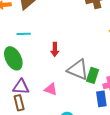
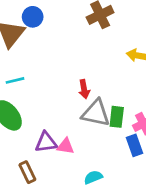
red arrow: (55, 49) -> (84, 89), moved
purple triangle: (21, 87) -> (46, 142), moved

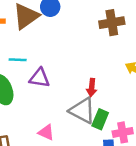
red arrow: (84, 89) -> (92, 88), moved
purple triangle: (46, 142) -> (39, 78), moved

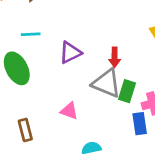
purple triangle: (39, 78) -> (70, 53), moved, turned -30

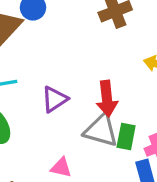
red arrow: (115, 57) -> (107, 99), size x1.5

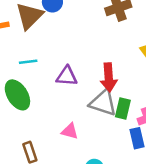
purple triangle: (54, 99) -> (67, 76), turned 35

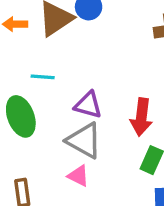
gray triangle: (103, 103) -> (84, 140), moved

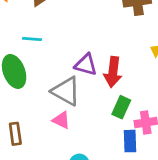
purple triangle: (88, 105) -> (86, 65), moved

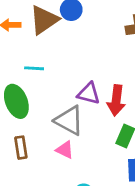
brown rectangle: (15, 134) -> (21, 148), moved

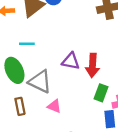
gray triangle: (69, 121) -> (40, 82), moved

